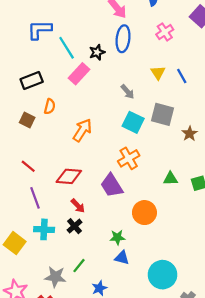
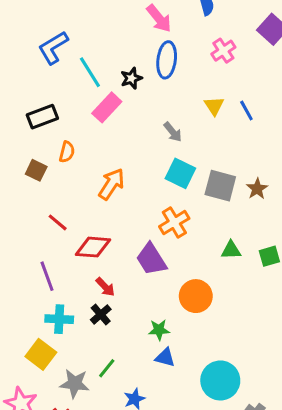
blue L-shape: (40, 30) -> (53, 48), turned -30
gray square: (163, 114) -> (220, 186), moved
red line: (28, 166) -> (58, 222), moved
yellow square: (15, 243) -> (41, 354), moved

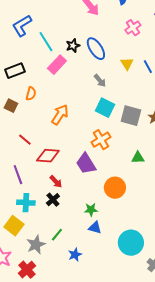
blue ellipse: (167, 60) -> (96, 49), moved, turned -40
gray star: (75, 384) -> (36, 245), turned -30

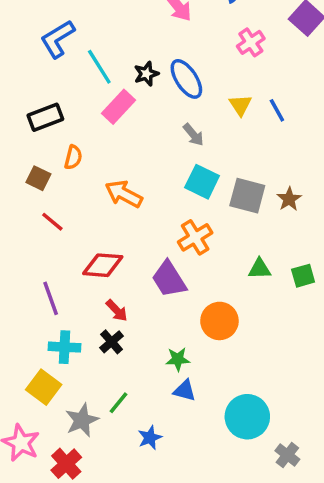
orange arrow: (60, 115) -> (124, 194), turned -95
red line: (25, 140) -> (52, 222), moved

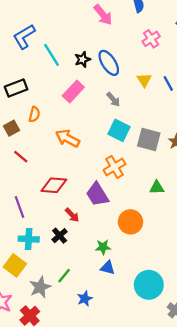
pink rectangle: (118, 107) -> (73, 91), moved
brown square: (38, 178) -> (12, 128), turned 35
red arrow: (117, 311) -> (72, 215), moved

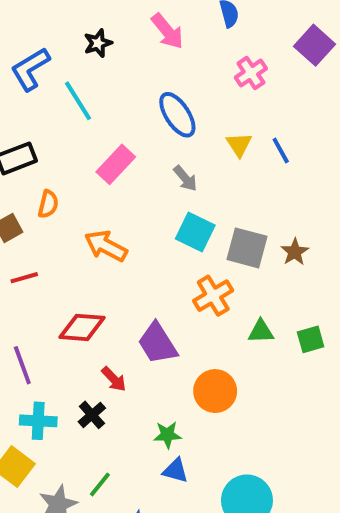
black star: (82, 59) -> (98, 43), moved
red line: (21, 157) -> (24, 278), turned -56
orange cross: (114, 167) -> (213, 296), moved

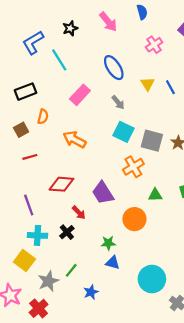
green triangle: (261, 331) -> (155, 195), moved

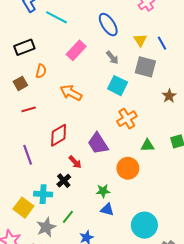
cyan line: (59, 60) -> (57, 17), turned -30
gray square: (152, 141) -> (145, 67), moved
red diamond: (61, 184) -> (59, 135), turned -35
cyan cross: (37, 235) -> (43, 194), moved

